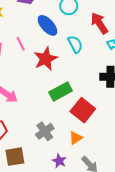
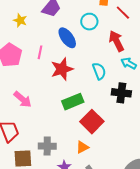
pink line: (21, 44) -> (40, 52), turned 32
cyan semicircle: (75, 44) -> (99, 71), moved
gray cross: (45, 131) -> (47, 146), moved, turned 30

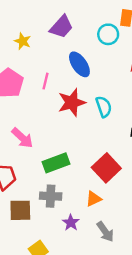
cyan circle: (89, 22) -> (108, 34), moved
cyan semicircle: (99, 71) -> (104, 107), moved
green rectangle: (73, 102) -> (56, 163), moved

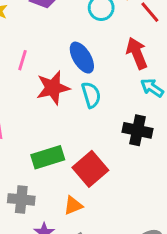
blue ellipse: (79, 64) -> (82, 58), moved
green rectangle: (56, 163) -> (48, 157), moved

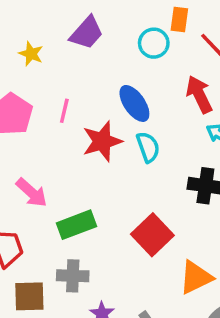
green rectangle: (48, 157) -> (76, 225), moved
orange triangle: (73, 205) -> (196, 277), moved, size x1.5

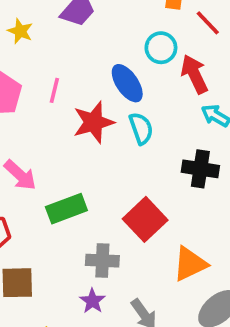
cyan circle: (154, 43) -> (161, 48), moved
gray cross: (73, 276) -> (102, 261), moved

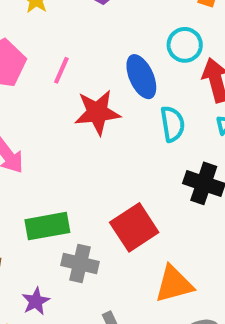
cyan semicircle: (141, 128) -> (172, 124), moved
green rectangle: (66, 209) -> (47, 226), moved
purple star: (92, 301) -> (36, 301), moved

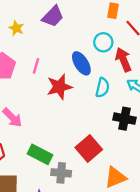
cyan semicircle: (172, 124) -> (102, 88), turned 30
green rectangle: (47, 226) -> (40, 154), turned 45

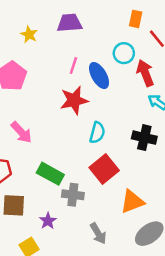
purple trapezoid: (53, 16) -> (69, 23), turned -140
pink line: (36, 66) -> (73, 65), moved
cyan semicircle: (102, 88) -> (97, 133), moved

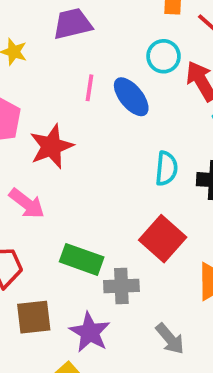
red star: (74, 100) -> (51, 146), moved
cyan semicircle: (97, 133) -> (166, 168), moved
purple star: (48, 221) -> (90, 332), size x1.5

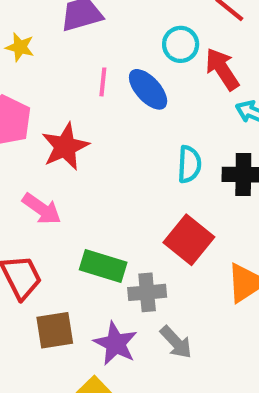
gray arrow: (170, 339) -> (176, 342), moved

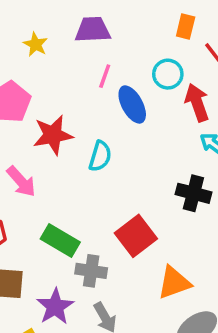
pink line: (103, 82) -> (105, 76), moved
cyan semicircle: (189, 164) -> (100, 156), moved

